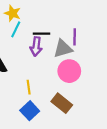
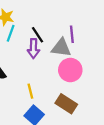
black line: (41, 34) -> (38, 35), turned 63
gray triangle: (63, 49) -> (61, 48), turned 30

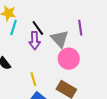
purple line: (72, 34) -> (80, 28), moved
gray triangle: (61, 48) -> (60, 39), turned 42

